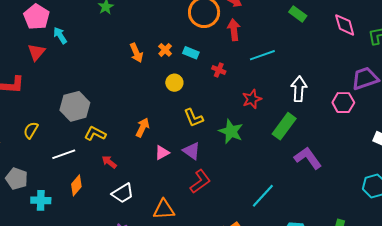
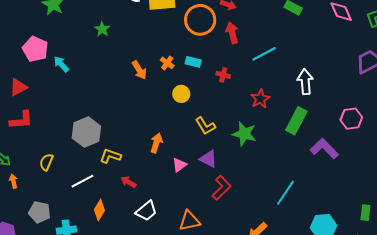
red triangle: (36, 52) -> (18, 87), moved, turned 30
pink hexagon: (343, 103) -> (351, 119), moved

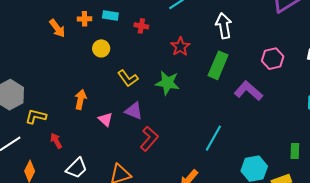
orange cross: (167, 63) -> (85, 19), turned -32
pink triangle: (179, 165) -> (105, 119), turned -35
red arrow: (128, 182) -> (56, 141), turned 35

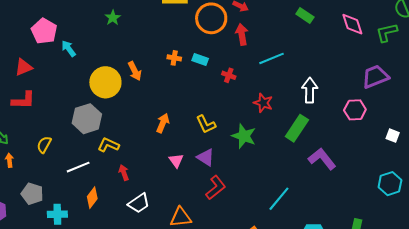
orange arrow: (57, 28) -> (135, 71), moved
red star: (180, 47) -> (263, 103), turned -30
yellow circle: (101, 48) -> (105, 82), moved, size x1.8
pink hexagon: (273, 59) -> (355, 110), moved
orange arrow: (81, 99) -> (163, 123), moved

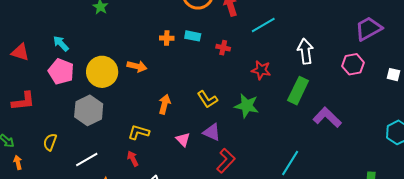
pink pentagon: (44, 31) -> (61, 71), moved
red triangle: (24, 67) -> (20, 52), moved, turned 48
orange arrow: (135, 71) -> (137, 66), moved, turned -42
white square: (393, 136) -> (393, 75), moved
yellow L-shape: (108, 145) -> (139, 132), moved

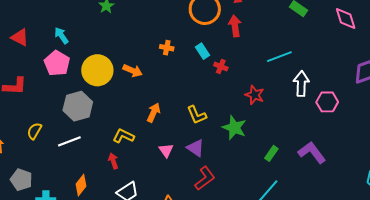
cyan line: (263, 25) -> (279, 57), moved
cyan rectangle: (193, 36) -> (203, 51), moved, turned 35
pink hexagon: (353, 64) -> (327, 102), moved
green rectangle: (298, 91) -> (271, 153), moved, size x0.6
white line: (87, 159) -> (69, 141), moved

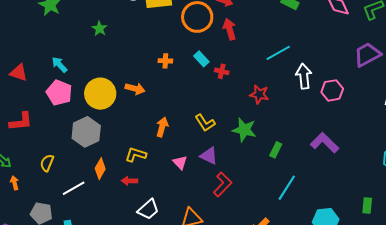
white line: (69, 141) -> (74, 188), moved
green rectangle: (271, 153) -> (276, 150), moved
red arrow: (113, 161) -> (129, 181), turned -63
orange diamond: (81, 185) -> (100, 169), moved

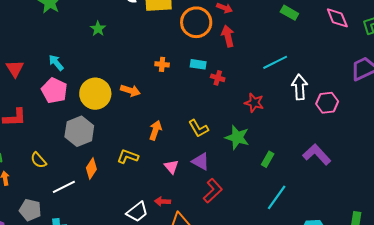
cyan rectangle: (201, 59) -> (198, 64), turned -42
red triangle: (19, 73) -> (15, 69), turned 36
yellow semicircle: (47, 163) -> (39, 160), turned -66
red arrow: (129, 181) -> (162, 201), moved

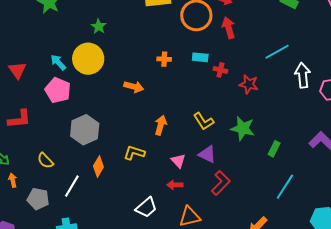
yellow circle: (95, 94) -> (88, 59), moved
red star: (254, 103) -> (249, 84), moved
white line: (64, 187) -> (72, 186), turned -30
red arrow: (162, 201) -> (175, 185), moved
gray pentagon: (30, 210) -> (38, 199), moved

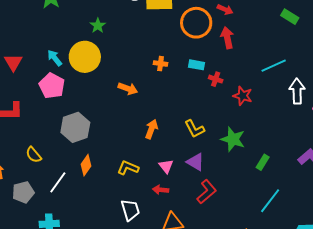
yellow L-shape: (134, 153) -> (128, 168), moved
gray pentagon: (38, 199) -> (23, 192), turned -30
white trapezoid: (146, 207) -> (130, 210), turned -70

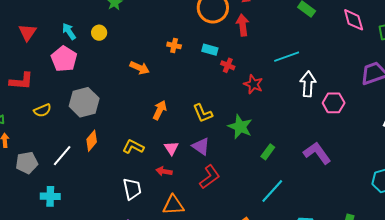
yellow circle: (85, 57) -> (99, 33), size x0.5
yellow semicircle: (34, 155) -> (42, 110), moved, turned -78

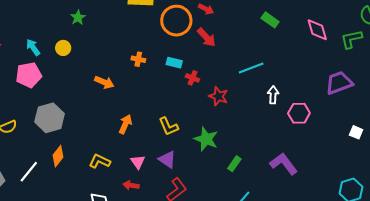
red arrow: (243, 25) -> (207, 37), turned 145
pink pentagon: (64, 59) -> (29, 75), turned 30
white arrow: (308, 84) -> (273, 95), size x0.7

